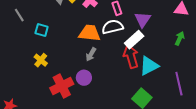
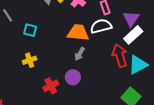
white rectangle: (134, 40) -> (133, 35), moved
yellow cross: (41, 60) -> (30, 60), turned 32
red cross: (62, 86) -> (51, 86), size x0.7

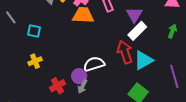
white semicircle: (101, 26) -> (94, 64), moved
orange trapezoid: (78, 33) -> (83, 15), moved
gray arrow: (80, 54) -> (82, 86), moved

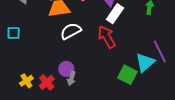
cyan triangle: (143, 60) -> (145, 62), moved
yellow cross: (35, 61) -> (26, 81), moved
white semicircle: (94, 64) -> (71, 31), moved

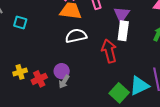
white rectangle: (115, 14) -> (123, 31), turned -42

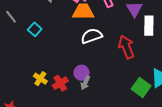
cyan square: (20, 22) -> (35, 29), turned 32
white rectangle: (123, 31) -> (149, 26), moved
yellow cross: (20, 72) -> (40, 79), turned -32

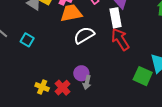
white rectangle: (149, 26) -> (116, 18), moved

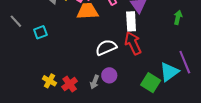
white semicircle: (84, 35) -> (106, 47), moved
cyan square: (27, 40) -> (40, 32), turned 32
purple circle: (81, 73) -> (109, 75), moved

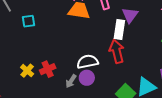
white semicircle: (106, 47) -> (88, 62), moved
red cross: (70, 84) -> (48, 69), moved

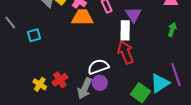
gray arrow: (71, 81) -> (85, 88), size x1.5

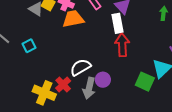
red arrow: (126, 52) -> (122, 45), turned 30
white semicircle: (98, 67) -> (80, 67), moved
yellow cross: (40, 84) -> (44, 93), size x1.6

